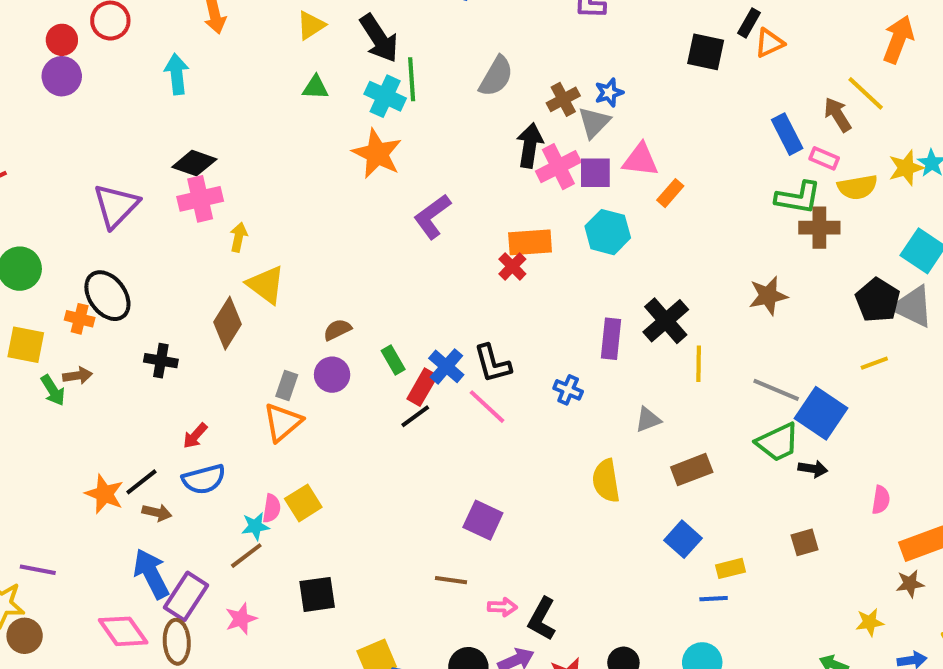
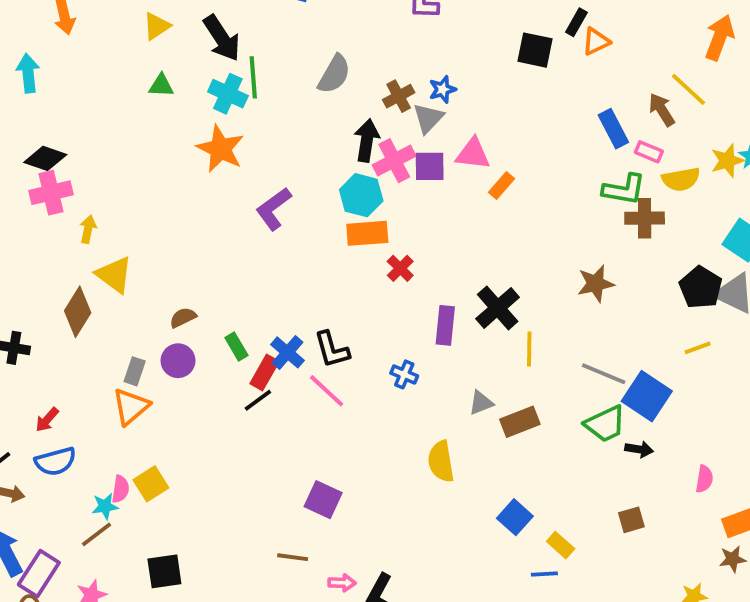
cyan hexagon: (608, 232) -> (361, 195), moved
red cross: (512, 266) -> (400, 268), moved
brown rectangle: (692, 470) -> (520, 422), moved
yellow rectangle: (731, 568) -> (561, 545), turned 56

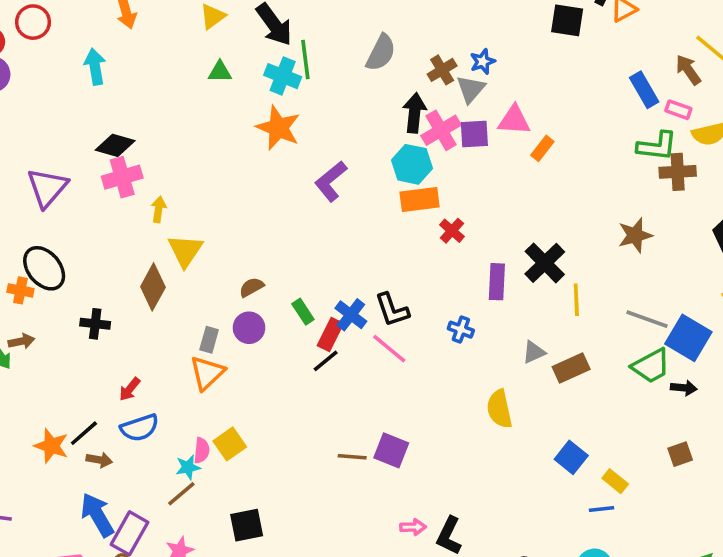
yellow triangle: (114, 275) -> (185, 251), turned 30
brown line: (293, 557) -> (352, 457), moved

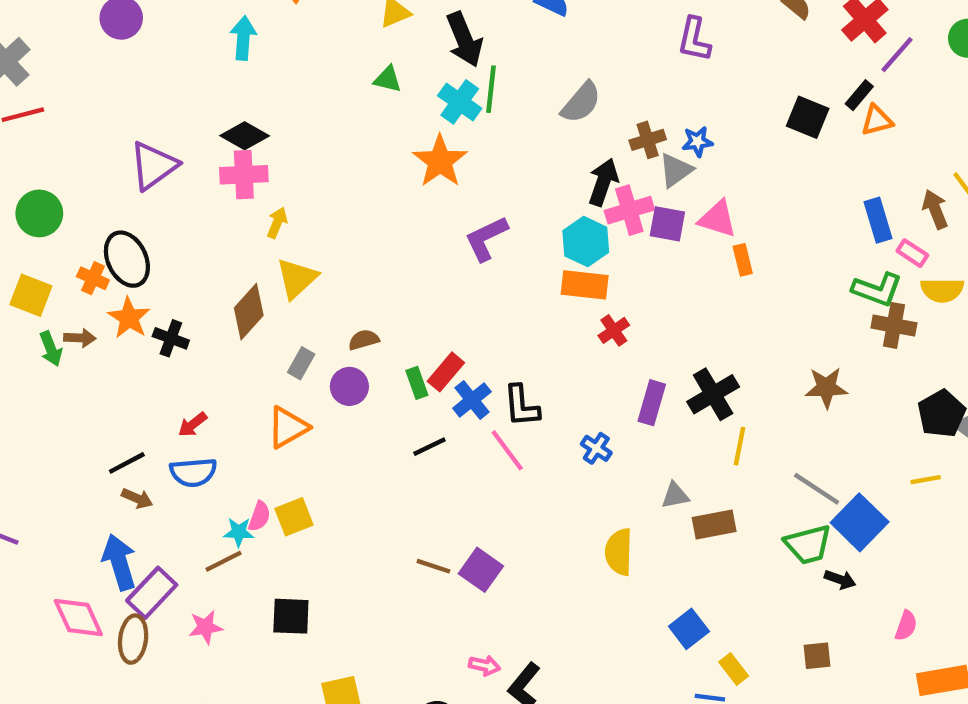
orange rectangle: (542, 148) -> (743, 260), turned -65
red rectangle: (330, 334) -> (446, 372), moved
gray rectangle: (209, 340) -> (301, 363), moved
orange star: (51, 446) -> (129, 318), moved

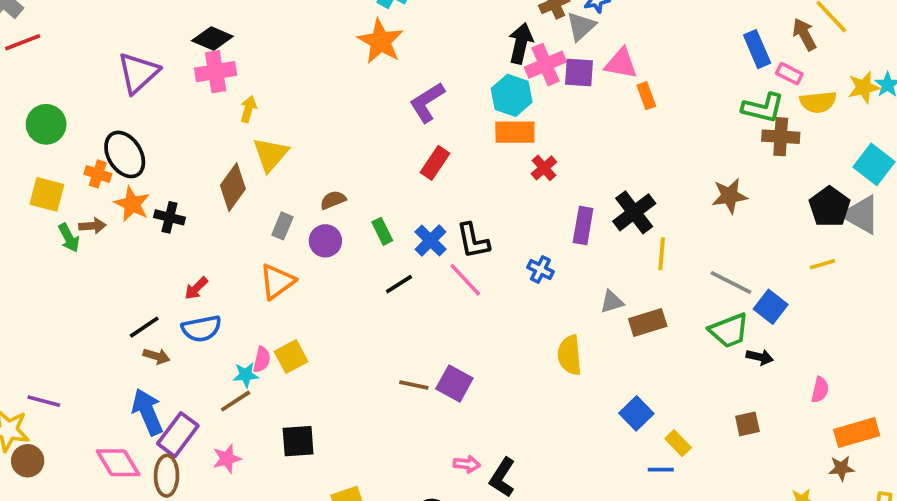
red rectangle: (446, 372) -> (435, 163), moved
blue square: (860, 522) -> (771, 307), size x0.7

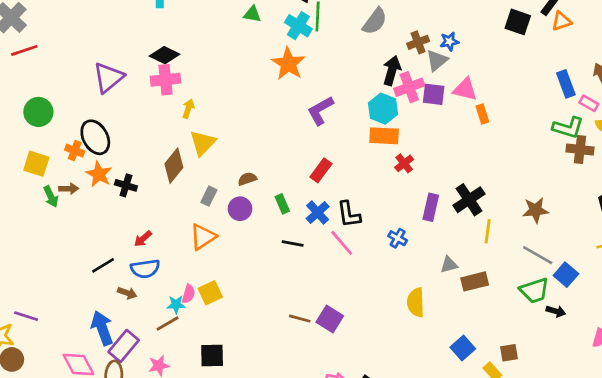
red rectangle: (435, 163) -> (321, 170), moved
brown star: (729, 196) -> (536, 210), moved
black line: (399, 284) -> (293, 244), turned 40
brown arrow: (156, 356) -> (127, 293), moved
brown square: (747, 424) -> (509, 353), moved

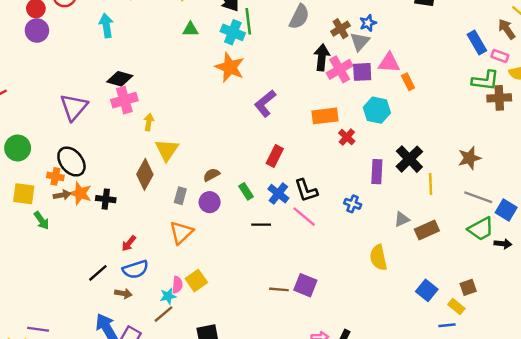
cyan hexagon: (383, 109) -> (377, 110), moved
brown arrow: (69, 189) -> (62, 195), moved

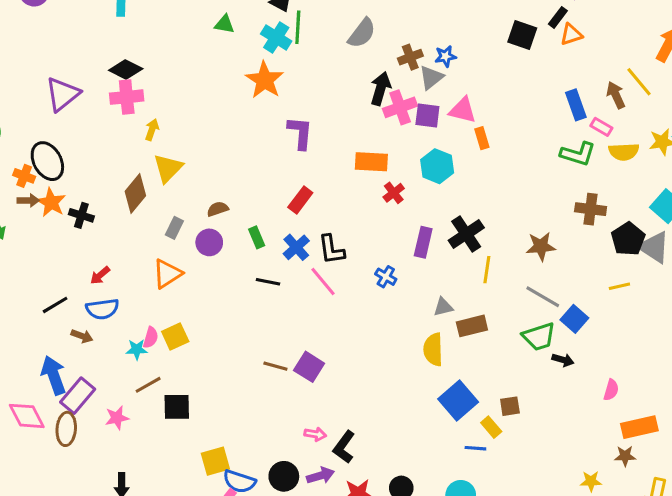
brown cross: (499, 98) -> (591, 209), moved
purple L-shape: (265, 103) -> (300, 133), turned 124
yellow semicircle: (378, 258) -> (433, 350), moved
blue square: (427, 290) -> (458, 400), size x1.4
brown line: (164, 314) -> (148, 385), moved

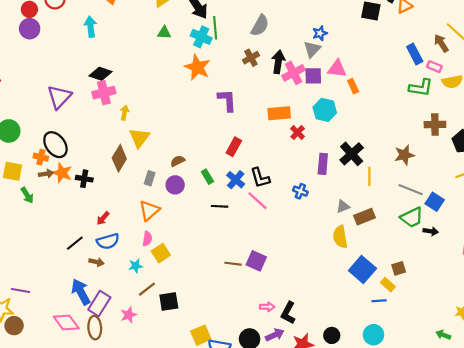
brown cross: (410, 57) -> (251, 58), moved
pink semicircle: (151, 337) -> (147, 239), moved

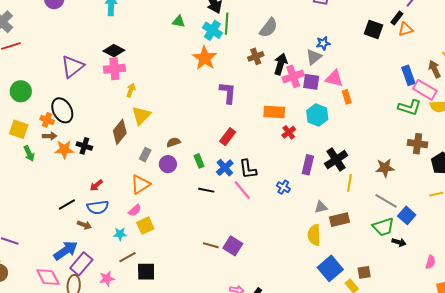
pink rectangle: (434, 67) -> (425, 90), size x1.6
orange star: (62, 173) -> (64, 149), moved, turned -30
pink semicircle: (147, 239) -> (135, 210), turned 32
blue arrow: (81, 292) -> (66, 250), turned 75

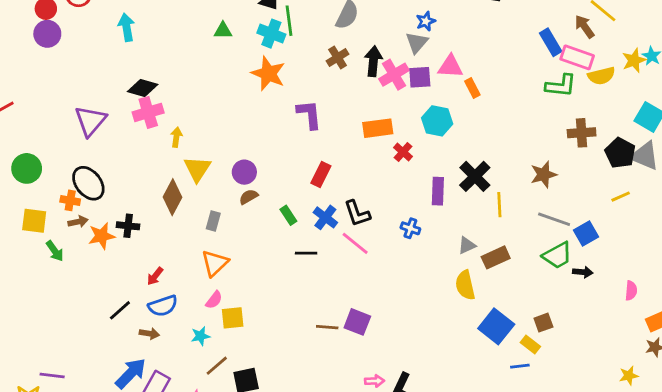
purple circle: (168, 164) -> (244, 172), moved
blue square: (407, 215) -> (586, 233), turned 30
yellow square: (145, 226) -> (233, 318), turned 30

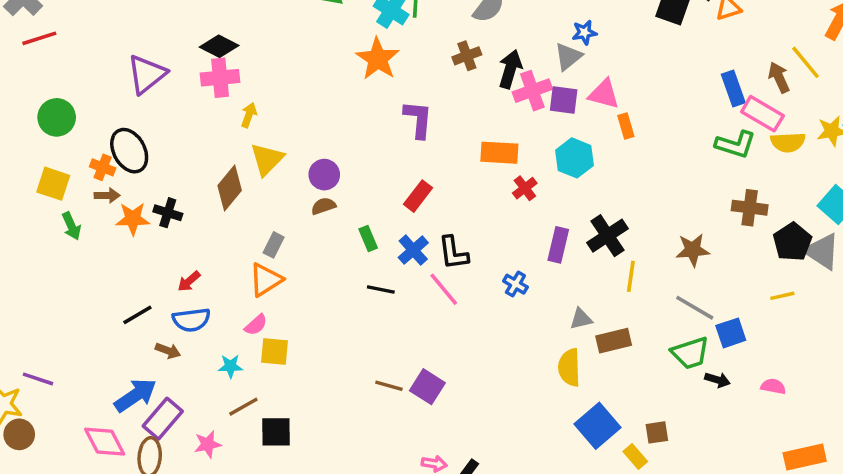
gray rectangle: (213, 221) -> (274, 245), moved
pink semicircle: (631, 291) -> (773, 386), moved, turned -96

